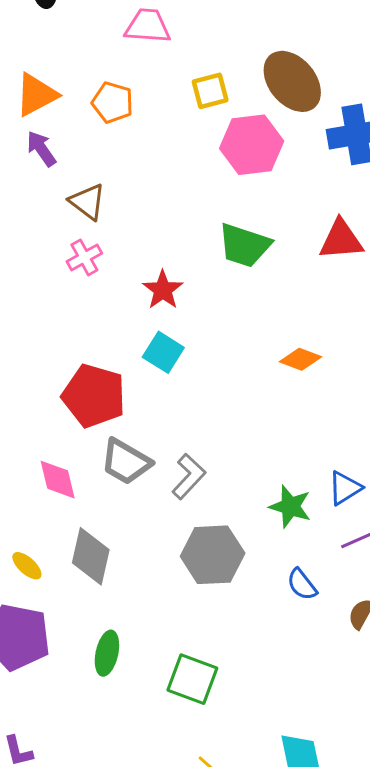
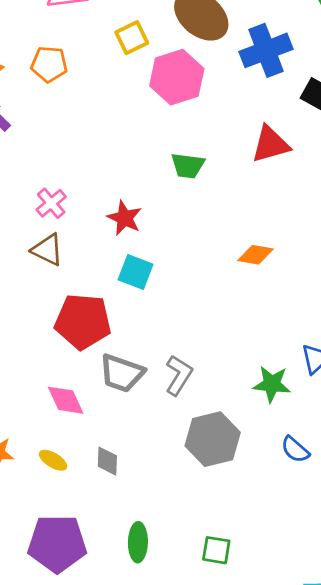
brown triangle: (87, 202) -> (47, 250), moved
green trapezoid: (244, 245) -> (188, 166), size x0.7
gray diamond: (91, 556) -> (107, 461), size x0.6
yellow ellipse: (27, 566) -> (53, 460), moved
green square: (192, 679) -> (216, 550), size x0.7

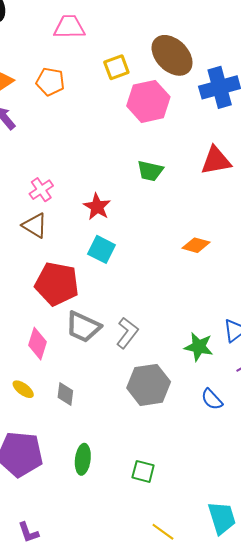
pink diamond: (66, 400) -> (38, 344), turned 36

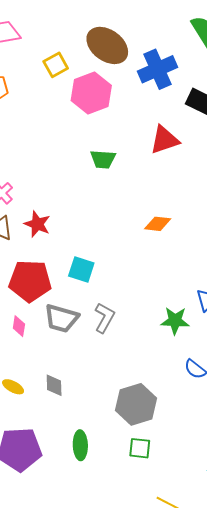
red star: (97, 207) -> (37, 224), moved
cyan square: (102, 249) -> (81, 270), moved
pink diamond: (38, 344) -> (19, 326), moved, size x0.7
gray hexagon: (149, 385) -> (136, 404), moved

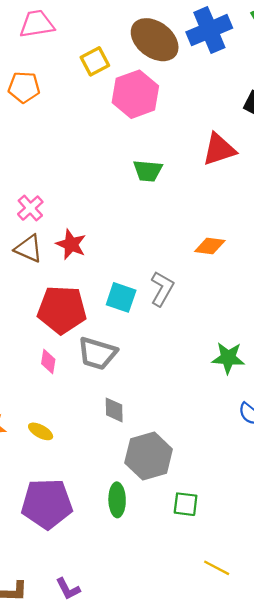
blue cross: (157, 69) -> (209, 30), moved
gray L-shape: (105, 318) -> (162, 289), moved
gray diamond: (54, 385) -> (114, 410), moved
gray hexagon: (136, 404) -> (149, 456), moved

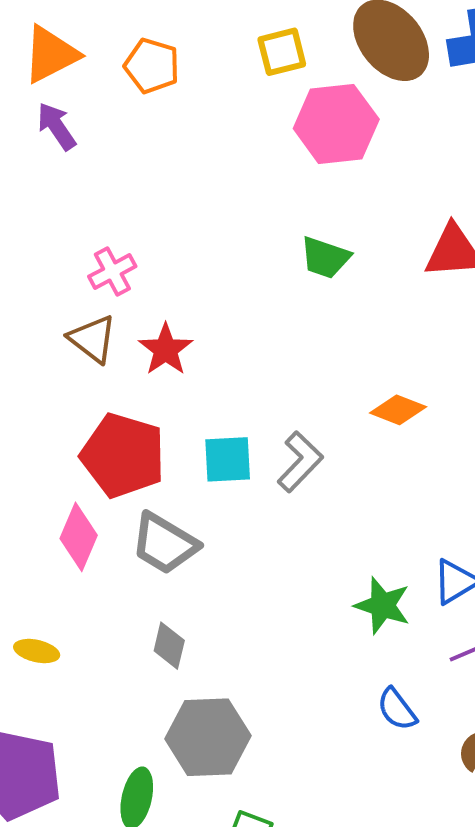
cyan square: (121, 297) -> (228, 459), turned -36
pink diamond: (48, 362) -> (79, 537), size x1.5
yellow ellipse: (41, 431) -> (37, 651), turned -30

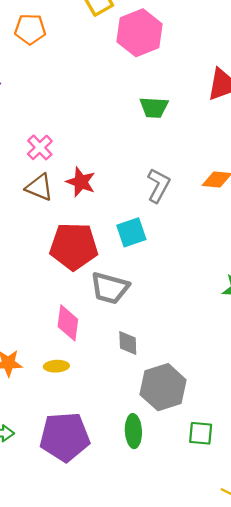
gray L-shape: (300, 462) -> (158, 185), moved
pink diamond: (79, 537) -> (68, 323), moved

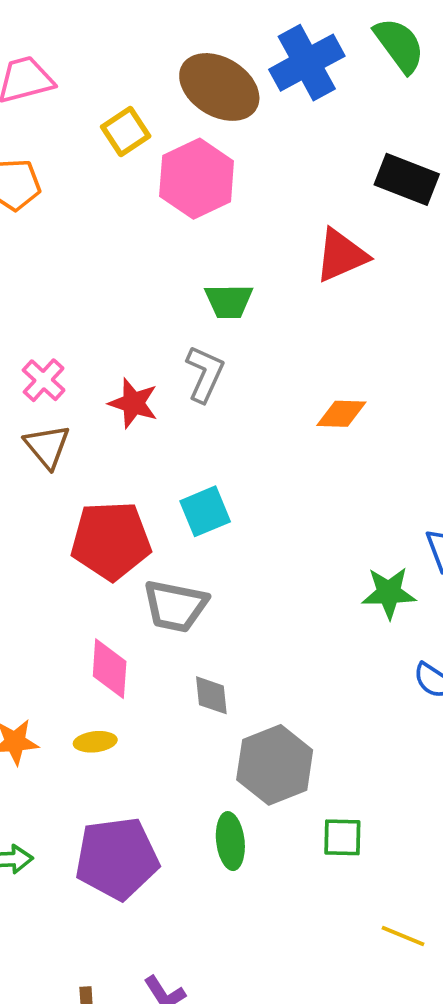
red star: (81, 182) -> (133, 403), moved
gray L-shape: (158, 185) -> (205, 374), moved
brown triangle: (39, 187) -> (47, 446), turned 32

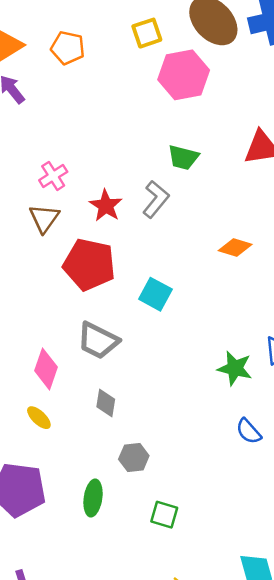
cyan square: (205, 511) -> (155, 294), moved, turned 36
red pentagon: (111, 541) -> (89, 264), moved
yellow ellipse: (95, 742) -> (39, 418), moved, turned 35
gray hexagon: (275, 765) -> (134, 457), size x0.6

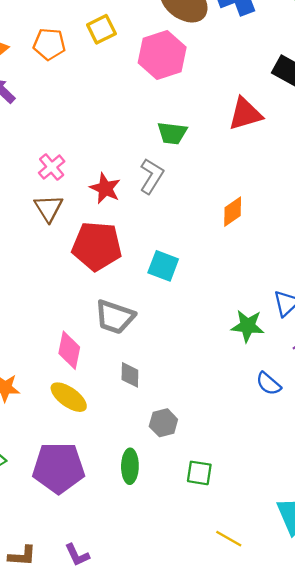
yellow square: (147, 33) -> (101, 29), moved
orange diamond: (235, 247) -> (233, 212), turned -44
yellow ellipse: (39, 418) -> (69, 397), size x1.5

